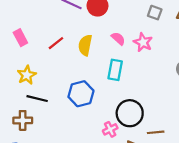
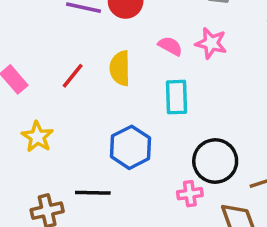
black line: (37, 99) -> (93, 193), moved
pink cross: (110, 129) -> (190, 194), turned 32

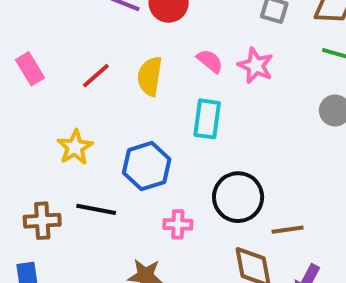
yellow star: (37, 137) -> (75, 147), moved
pink cross: (190, 194) -> (178, 224), moved

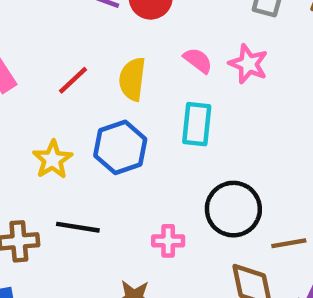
blue hexagon: (147, 166) -> (120, 147), moved

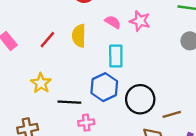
blue hexagon: (120, 147) -> (104, 87), moved
black line: (78, 227) -> (69, 102), moved
pink cross: (168, 241) -> (86, 123), moved

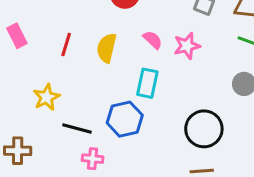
pink star: (140, 21) -> (187, 46), turned 30
red line: (47, 40) -> (66, 45), turned -36
black circle: (140, 99) -> (204, 129), moved

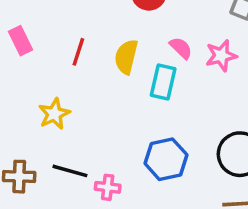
cyan rectangle: (147, 83) -> (163, 82), moved
blue hexagon: (125, 119) -> (166, 159), moved
black line: (77, 129) -> (70, 171), moved

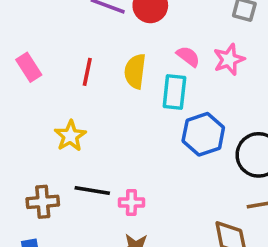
blue hexagon: (166, 159) -> (203, 134), moved

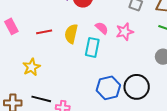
red line: (87, 72) -> (44, 32), turned 63
blue hexagon: (203, 134) -> (108, 88), moved

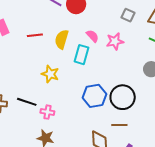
yellow star: (32, 67) -> (50, 74), moved, turned -30

